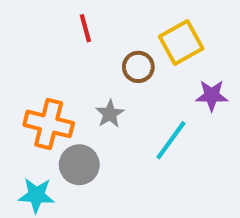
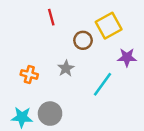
orange cross: (49, 124) -> (29, 74), size x0.6
gray circle: (79, 165) -> (50, 114), moved

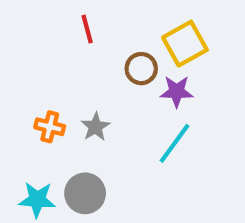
purple star: (127, 57) -> (177, 91), moved
gray star: (66, 68) -> (95, 127), moved

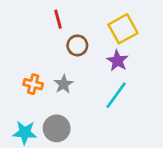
brown circle: (141, 69) -> (77, 45), moved
purple star: (177, 91) -> (117, 61), turned 30

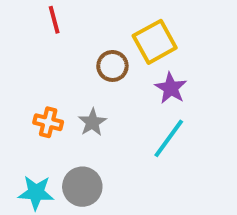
red line: (58, 19) -> (54, 20), moved
yellow square: (123, 29) -> (155, 42), moved

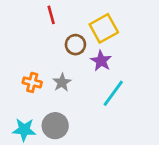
red line: (54, 20) -> (51, 15), moved
purple star: (171, 88) -> (101, 61), moved

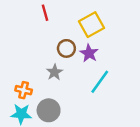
brown circle: (75, 45) -> (66, 48), moved
orange cross: (32, 82) -> (24, 90), moved

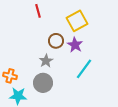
orange cross: (24, 90) -> (10, 76), moved
gray circle: (49, 110) -> (43, 83), moved

